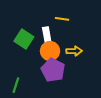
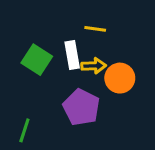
orange circle: (50, 51) -> (120, 78), moved
yellow arrow: (74, 51) -> (94, 66), moved

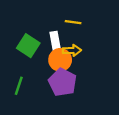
orange circle: (120, 78) -> (60, 60), moved
green line: (24, 130) -> (19, 86), moved

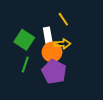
yellow line: (73, 22) -> (63, 19), turned 48
green line: (19, 86) -> (25, 64), moved

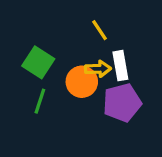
white rectangle: (48, 37) -> (120, 66), moved
purple pentagon: (54, 72) -> (122, 103), moved, turned 30

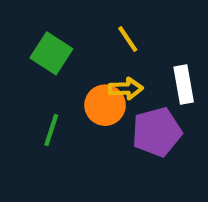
green square: (38, 62) -> (51, 53), moved
white rectangle: (120, 66) -> (184, 84), moved

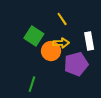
green square: (51, 53) -> (34, 36), moved
green line: (51, 130) -> (32, 84), moved

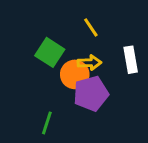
purple pentagon: (76, 64) -> (91, 94), moved

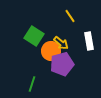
yellow line: (91, 27) -> (70, 16), moved
yellow arrow: (89, 63) -> (61, 43), turned 42

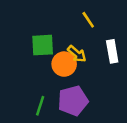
green square: (34, 36) -> (43, 45), turned -36
purple pentagon: (62, 64) -> (73, 101), moved

